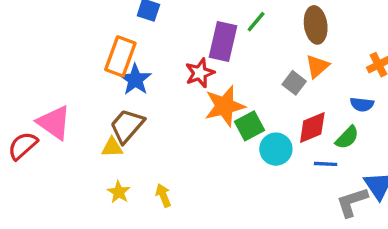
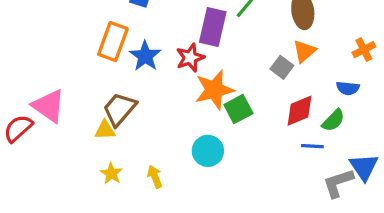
blue star: (135, 80) -> (145, 56), moved
cyan circle: (276, 149) -> (208, 151), moved

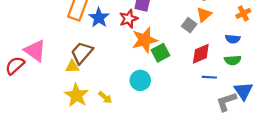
green semicircle: (333, 120) -> (233, 60), moved, turned 42
yellow star: (111, 173) -> (77, 95), size x1.6
yellow arrow: (155, 177) -> (105, 97), turned 152

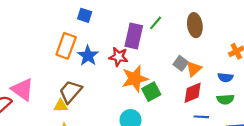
orange triangle: (204, 14) -> (194, 69), moved
red star: (129, 19) -> (118, 57), turned 30

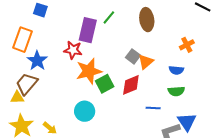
blue star: (88, 56) -> (37, 61), moved
red diamond: (193, 93) -> (131, 85), moved

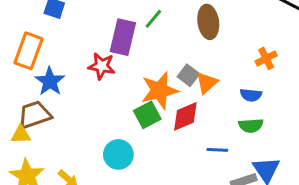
orange star: (89, 71) -> (159, 90), moved
brown trapezoid: (27, 84) -> (35, 115), turned 30

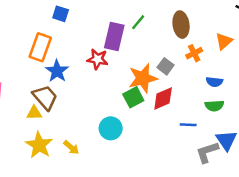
orange cross: (266, 58) -> (194, 53), moved
orange triangle: (207, 83) -> (224, 41), moved
brown trapezoid: (35, 115) -> (45, 97), turned 68

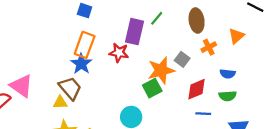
orange rectangle: (40, 47) -> (85, 45), moved
red diamond: (163, 99) -> (197, 89), moved

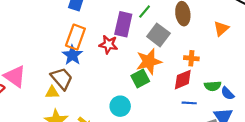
orange cross: (209, 47) -> (191, 58), moved, turned 32
gray square: (182, 59) -> (158, 35), moved, size x1.5
blue semicircle: (228, 74) -> (228, 93), moved, turned 40

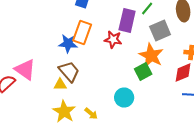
gray square: (158, 35) -> (160, 30), turned 30
blue star: (72, 55) -> (68, 44), moved, turned -30
orange star: (149, 61) -> (151, 56), turned -30

